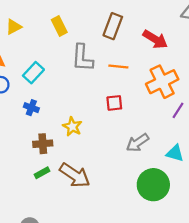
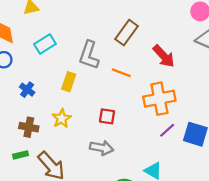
yellow rectangle: (59, 26) -> (69, 82), moved, turned 30
cyan rectangle: (33, 73) -> (45, 44), moved
red square: (114, 103) -> (107, 116), moved
gray arrow: (137, 143) -> (102, 148), moved, turned -150

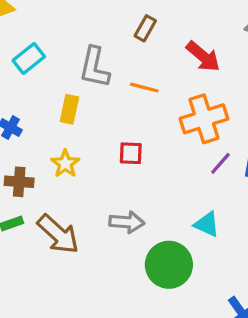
brown rectangle: (126, 33) -> (145, 28), size x0.7
gray arrow: (102, 148) -> (127, 222), moved

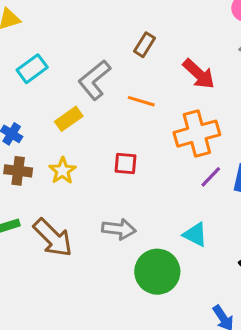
gray L-shape: (95, 67) -> (94, 80), turned 36
yellow rectangle: (69, 109) -> (69, 119), turned 40
brown cross: (19, 182) -> (18, 171), moved

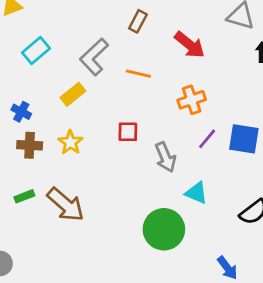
orange cross: (197, 134) -> (192, 100), size x0.7
gray arrow: (119, 229) -> (165, 157), moved, turned 64

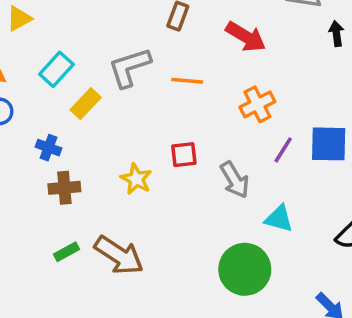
gray L-shape: (94, 57) -> (129, 67), turned 33
yellow rectangle: (73, 94) -> (86, 104), moved
yellow star: (70, 142) -> (136, 179), moved

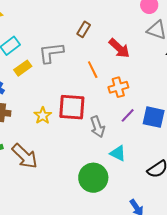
orange line: (187, 81) -> (93, 70), moved, turned 48
red square: (184, 155) -> (72, 107), size x1.8

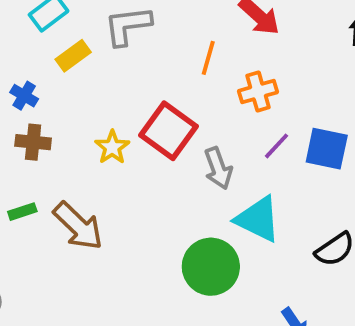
orange line: (93, 70) -> (208, 58), turned 42
red square: (72, 107) -> (169, 131), turned 32
cyan triangle: (118, 153) -> (258, 219), size x1.5

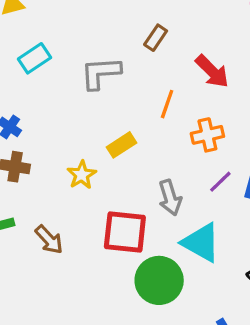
yellow rectangle: (73, 56) -> (122, 145), moved
red square: (169, 131) -> (125, 232), moved, turned -33
brown arrow: (78, 226) -> (49, 240), size x0.7

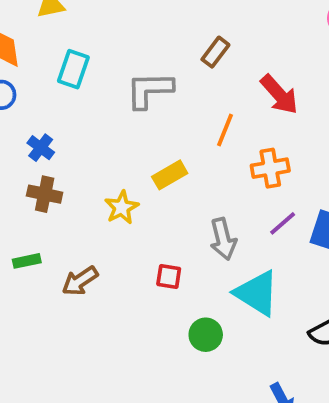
cyan rectangle: (34, 58) -> (73, 69), turned -40
red square: (125, 232) -> (169, 276), size x0.5
brown arrow: (49, 240) -> (80, 281), turned 96
green circle: (159, 280) -> (206, 335), size x0.6

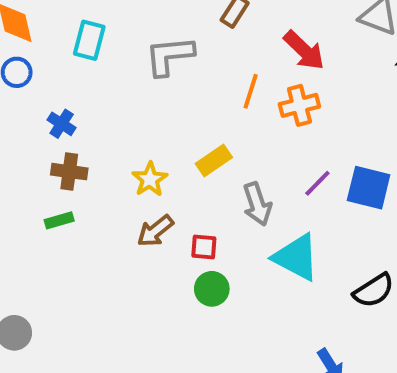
orange cross: (270, 168) -> (299, 105), moved
yellow rectangle: (170, 175) -> (214, 161), moved
green rectangle: (27, 261) -> (59, 220), moved
brown arrow: (80, 281) -> (155, 231), moved
green circle: (206, 335) -> (212, 289), moved

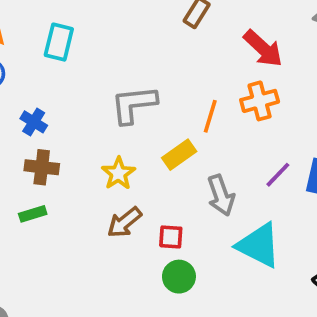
gray L-shape: (169, 56) -> (134, 104), moved
orange line: (251, 91) -> (210, 116), moved

